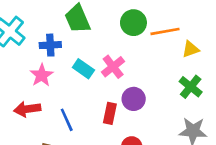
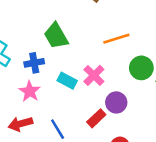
green circle: (133, 23) -> (141, 68), moved
orange line: (165, 31) -> (116, 39), moved
red rectangle: (110, 113) -> (96, 118), turned 42

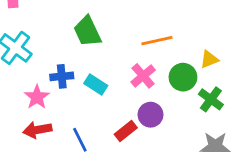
blue cross: (34, 63) -> (62, 76), moved
pink cross: (94, 75) -> (143, 76), moved
pink star: (30, 91) -> (37, 97), moved

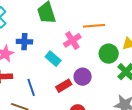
pink cross: (143, 76) -> (72, 40), moved
cyan rectangle: (96, 85) -> (53, 59), moved

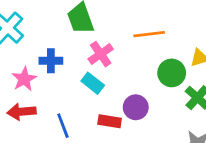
pink cross: (72, 40) -> (101, 54), moved
red rectangle: (64, 86) -> (110, 121), turned 42

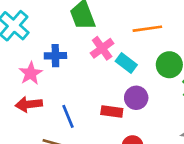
cyan rectangle: (93, 83) -> (126, 63), moved

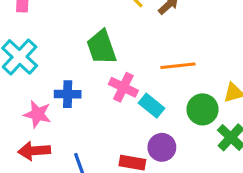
pink cross: (102, 48) -> (123, 87), turned -30
pink star: (31, 73) -> (38, 114), turned -30

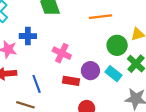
pink cross: (123, 87) -> (62, 53), moved
cyan rectangle: (151, 106) -> (113, 74), moved

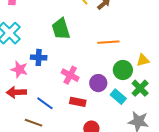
purple circle: (90, 71) -> (98, 83), moved
blue line: (37, 84) -> (45, 103), turned -36

